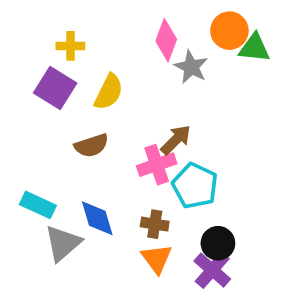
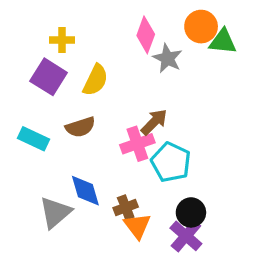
cyan rectangle: (38, 205) -> (33, 139), moved
brown cross: (155, 224) -> (126, 207), moved, turned -30

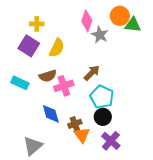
pink cross: (137, 144) -> (64, 86), moved
gray triangle: (55, 212) -> (33, 146), moved
black circle: (191, 212) -> (103, 117), moved

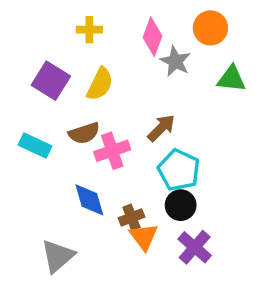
yellow cross: (37, 24) -> (89, 30), moved
green triangle: (133, 25) -> (232, 79), moved

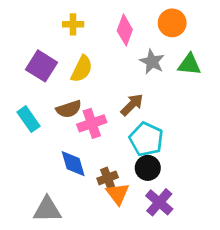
gray star: (175, 61) -> (152, 62), moved
cyan rectangle: (35, 145) -> (29, 119), turned 30
gray triangle: (58, 256) -> (47, 210), turned 40

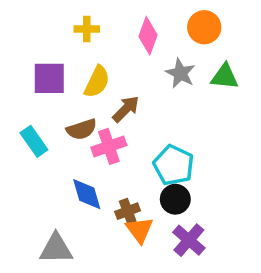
purple square: (42, 66) -> (49, 78), turned -32
brown arrow: (132, 105) -> (126, 109), moved

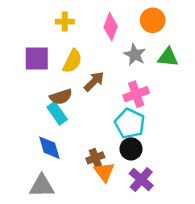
cyan rectangle: (34, 141) -> (57, 113), moved
pink cross: (109, 146) -> (136, 94), moved
blue diamond: (87, 194) -> (49, 148), moved

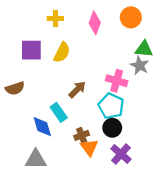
gray star: (135, 55) -> (140, 65), moved
brown arrow: (94, 81) -> (77, 90), moved
pink cross: (136, 94) -> (117, 81), turned 35
brown semicircle: (61, 97) -> (15, 88), moved
cyan rectangle: (57, 113) -> (59, 112), moved

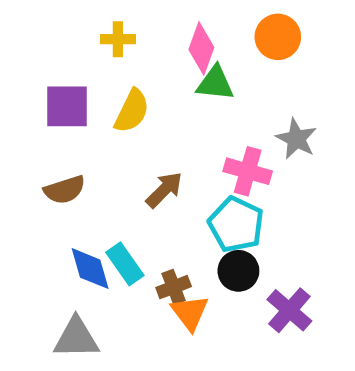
green triangle: (144, 49) -> (215, 83), moved
brown semicircle: (15, 88) -> (65, 190), moved
cyan rectangle: (59, 112) -> (125, 264), moved
purple cross: (121, 154) -> (289, 310), moved

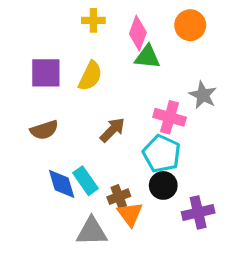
yellow cross: (118, 39) -> (93, 20), moved
purple cross: (289, 310) -> (198, 212), turned 36
gray triangle: (76, 338) -> (92, 231), moved

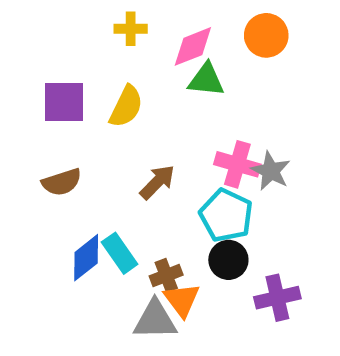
pink diamond: (138, 33) -> (193, 46), turned 48
gray star: (203, 95) -> (271, 171), moved
blue diamond: (62, 184) -> (86, 258), turned 68
gray triangle: (92, 231) -> (155, 320), moved

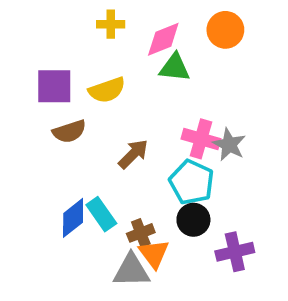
yellow semicircle: (126, 107) -> (107, 90), turned 45
brown semicircle: (62, 182) -> (69, 131), moved

